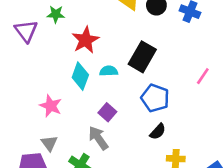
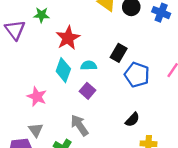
black rectangle: (142, 57) -> (119, 53), size x0.7
blue pentagon: (155, 98) -> (137, 75), moved
purple square: (107, 112) -> (88, 91), moved

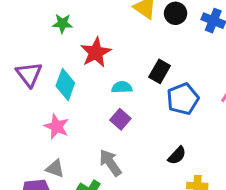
purple triangle: (15, 30) -> (29, 74), moved
cyan diamond: (63, 70) -> (65, 84), moved
blue pentagon: (137, 75) -> (183, 99), turned 30
gray triangle: (36, 130) -> (55, 169), turned -35

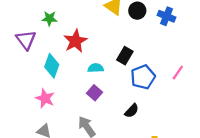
purple triangle: (29, 74) -> (26, 40), moved
black semicircle: (177, 155) -> (132, 111), moved

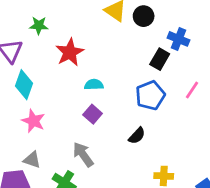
blue cross: (167, 16) -> (179, 39), moved
black rectangle: (125, 56) -> (160, 59), moved
cyan diamond: (52, 66) -> (24, 85), moved

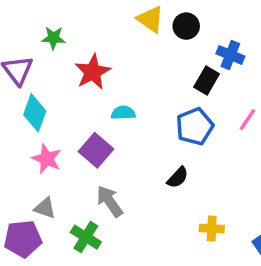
purple square: (93, 114) -> (96, 150), moved, size x1.4

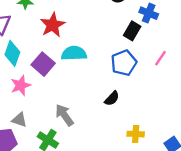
cyan semicircle: (123, 113) -> (74, 53), size x1.5
purple square: (96, 150) -> (43, 64), moved
pink star: (47, 159) -> (21, 85), turned 30

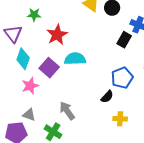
blue pentagon: (124, 63) -> (122, 78), moved
yellow cross: (136, 134) -> (120, 119), moved

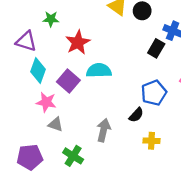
purple triangle: (13, 34) -> (26, 41), turned -36
pink star: (30, 86) -> (46, 102), turned 30
gray arrow: (67, 111) -> (104, 130), moved, turned 48
gray triangle: (29, 115) -> (56, 124), moved

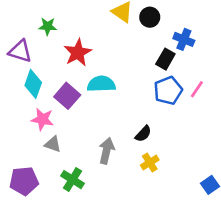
blue pentagon: (154, 93) -> (168, 91), moved
yellow cross: (151, 141) -> (150, 163), moved, turned -35

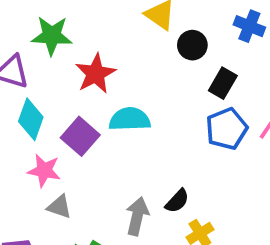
black circle: (150, 17) -> (192, 45), moved
green star: (48, 26) -> (52, 36), size x1.5
blue cross: (184, 39) -> (249, 26), moved
black semicircle: (143, 134) -> (177, 201), moved

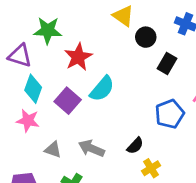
cyan semicircle: (130, 119) -> (102, 89), turned 132
blue pentagon: (227, 129) -> (170, 114), moved
pink star: (44, 171) -> (28, 121), moved
gray arrow: (137, 216) -> (91, 148), moved, turned -80

